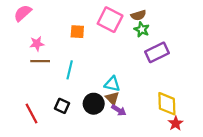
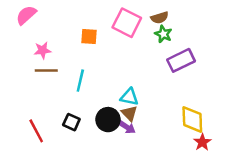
purple arrow: (119, 110) -> (127, 127), moved

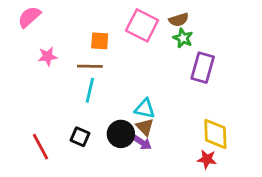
purple rectangle: (181, 60) -> (203, 68), turned -48
brown line: (46, 70) -> (90, 66), moved
red star: (202, 142) -> (207, 159), moved, turned -30

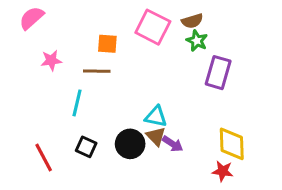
cyan line: (90, 90) -> (77, 103), moved
purple arrow: (142, 142) -> (173, 144), moved

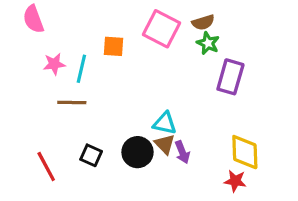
pink semicircle: (32, 18) -> (33, 19), turned -68
brown line: (97, 71) -> (72, 102), moved
cyan line: (77, 103) -> (81, 69), moved
purple arrow: (173, 144) -> (182, 152), turned 35

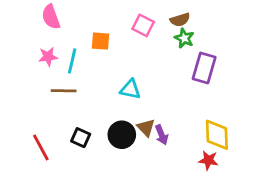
pink semicircle: (33, 19) -> (51, 17), moved
pink square: (162, 29) -> (143, 25), size x0.7
cyan triangle: (165, 123) -> (130, 89), moved

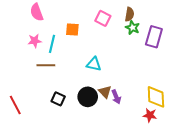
brown semicircle: (180, 20) -> (129, 14), turned -64
purple rectangle: (204, 68) -> (154, 37), moved
red line: (41, 148) -> (15, 105), moved

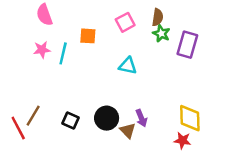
pink square: (103, 18) -> (125, 22), turned 35
cyan triangle: (94, 64) -> (128, 66), moved
brown line: (46, 65) -> (33, 116), moved, turned -60
brown triangle: (105, 92) -> (128, 131), moved

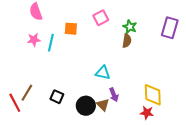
brown semicircle: (158, 17) -> (127, 41), moved
purple rectangle: (187, 45) -> (170, 28), moved
cyan triangle: (128, 66) -> (103, 73), moved
black circle: (107, 118) -> (86, 106), moved

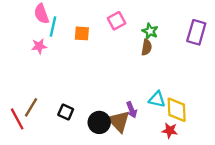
cyan line: (51, 43) -> (53, 27), moved
cyan triangle: (103, 73) -> (157, 99), moved
brown triangle: (103, 105) -> (119, 121), size x1.5

